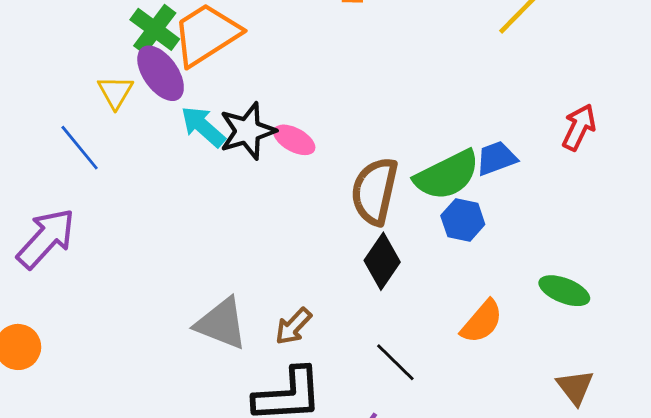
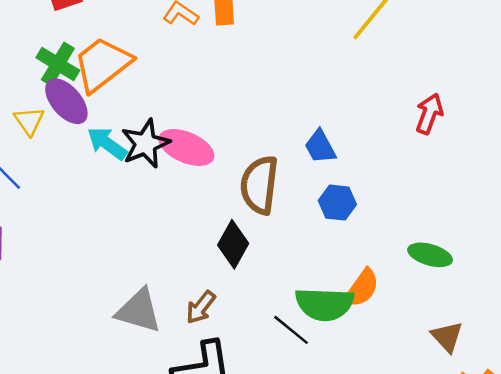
pink ellipse: (294, 140) -> (186, 147), size x1.5
blue trapezoid: (496, 158) -> (320, 147), moved, turned -93
green semicircle: (447, 175) -> (325, 304), moved, turned 34
black diamond: (382, 261) -> (233, 244), moved

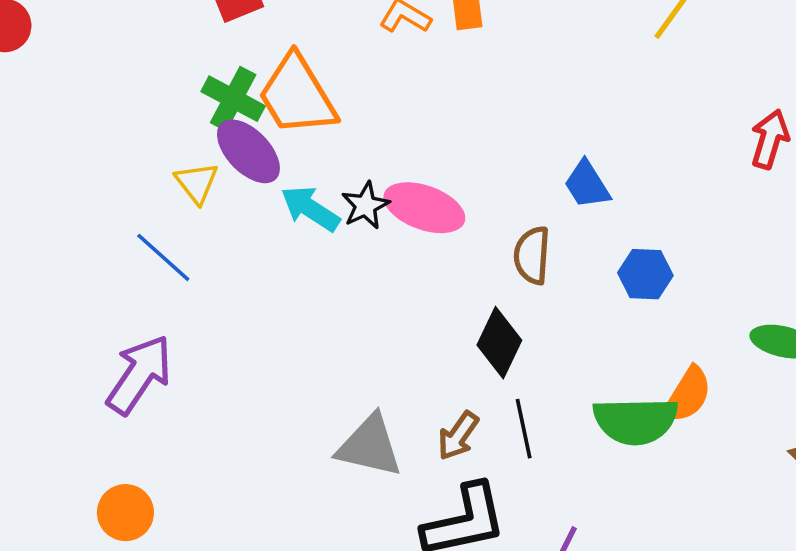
orange trapezoid: (102, 64) -> (297, 95), turned -80
black star: (146, 144) -> (365, 206), size x0.7
blue trapezoid: (320, 147) -> (587, 185), moved
brown semicircle: (259, 185) -> (532, 255), size x0.7
black line: (291, 330) -> (524, 429), moved, turned 42

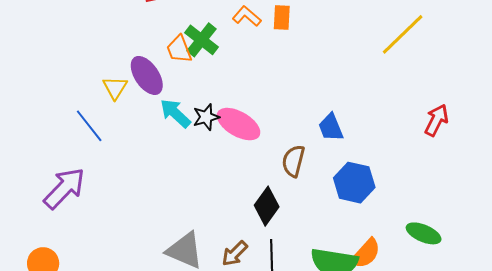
orange trapezoid: (297, 95) -> (179, 49), size x0.6
green cross: (233, 99) -> (201, 40), moved
blue hexagon: (645, 274) -> (354, 183), size x1.4

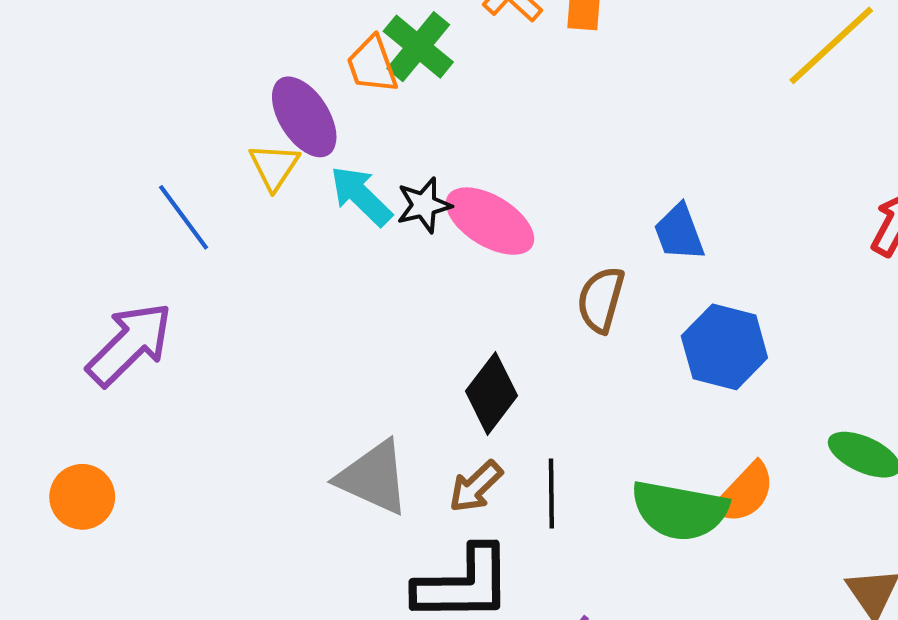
yellow triangle: (115, 88) -> (274, 166), moved
black diamond: (267, 206) -> (492, 393), moved

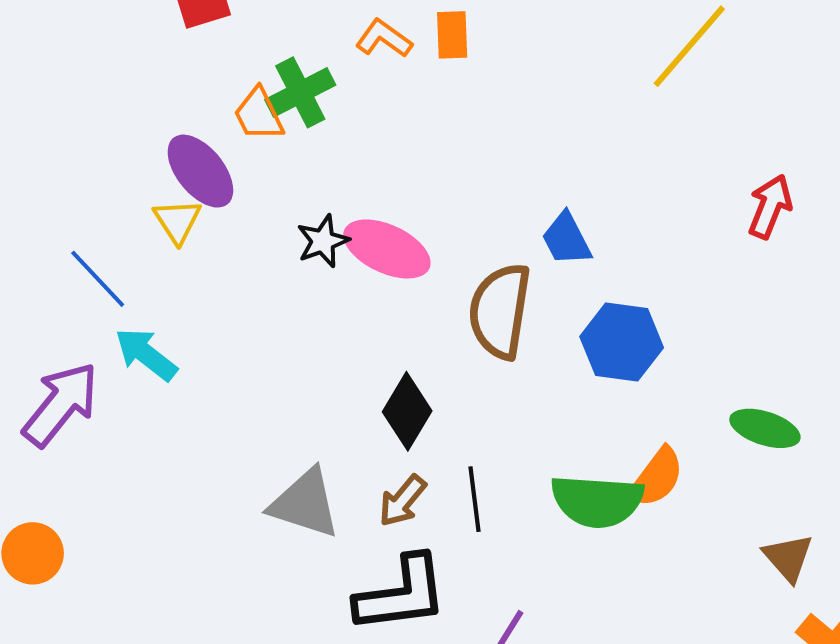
green cross: (418, 47) -> (300, 92), turned 30
cyan arrow: (361, 196) -> (146, 354), moved
brown semicircle: (601, 300) -> (500, 311), size x1.5

